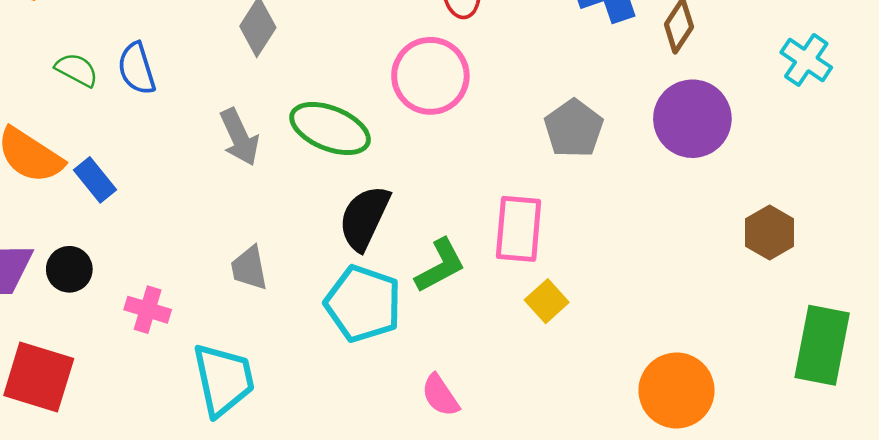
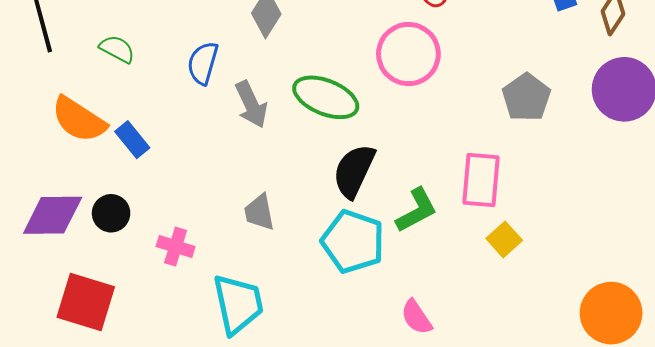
blue semicircle: (137, 69) -> (203, 63), moved, turned 33

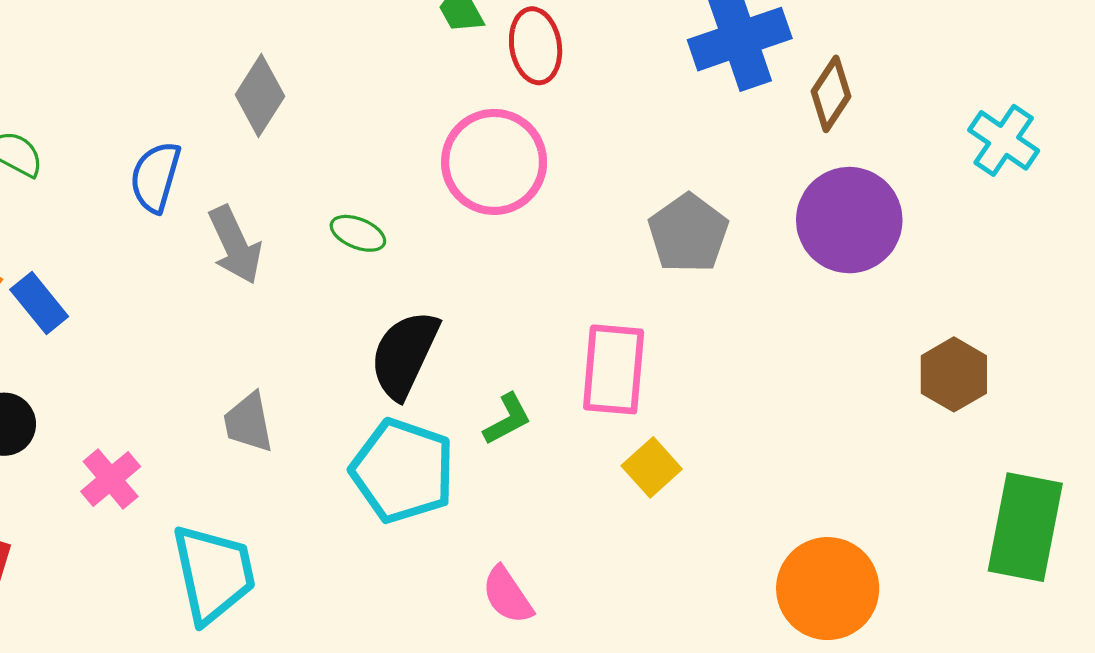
green ellipse: (326, 97) -> (358, 233), size x0.5
green L-shape: (416, 210) -> (507, 419), size x0.7
pink cross: (176, 247) -> (111, 479), turned 33

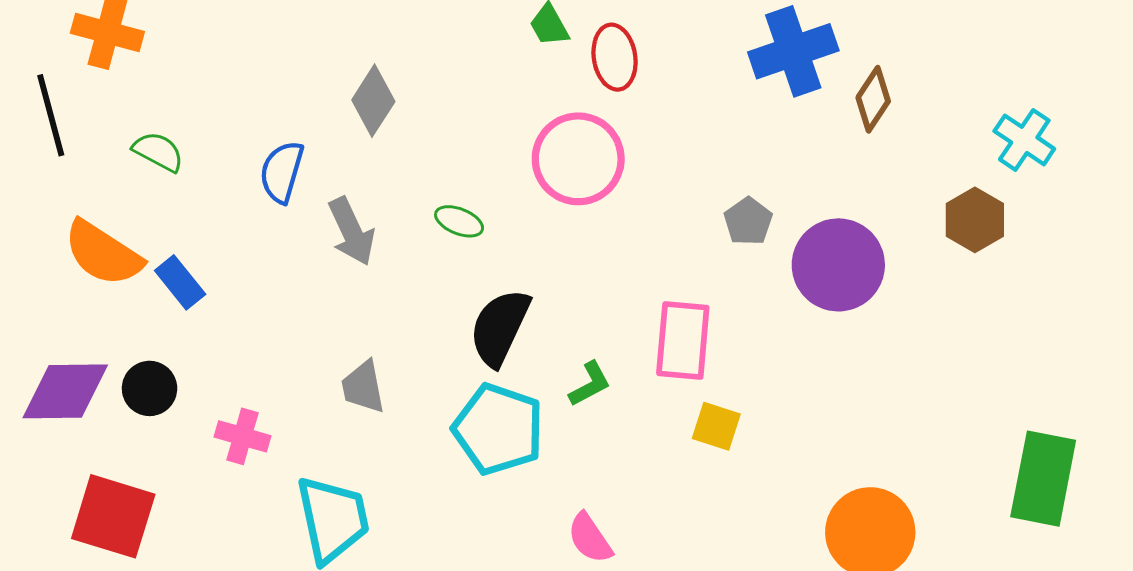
purple circle: (849, 220) -> (838, 265), moved
gray pentagon: (688, 233) -> (748, 221), size x0.7
brown hexagon: (954, 374) -> (975, 220), moved
yellow square: (652, 467) -> (716, 426), turned -30
pink cross: (111, 479) -> (243, 436), turned -34

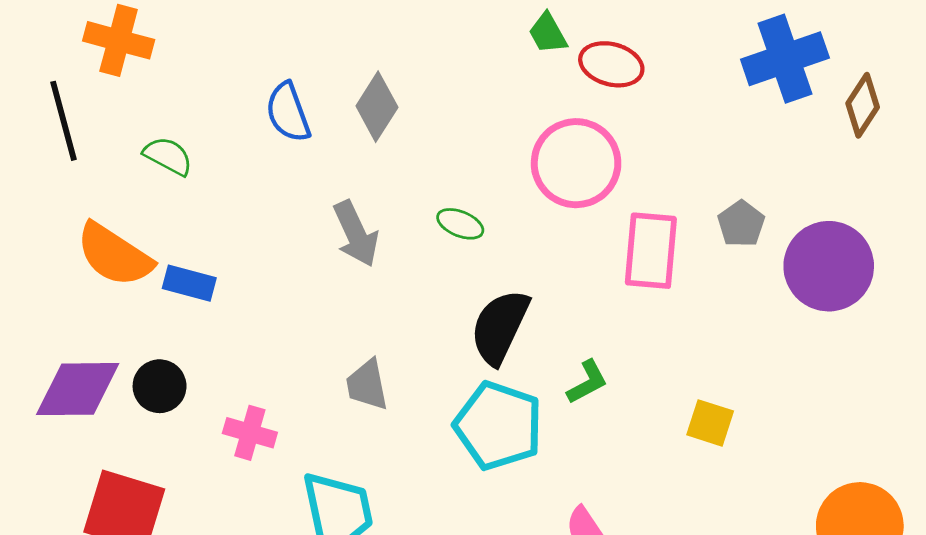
red ellipse: (615, 57) -> (611, 64), turned -66
blue semicircle: (282, 172) -> (288, 112), moved, turned -36
blue rectangle: (180, 282) -> (189, 283), turned -36
pink rectangle: (683, 340) -> (651, 251), moved

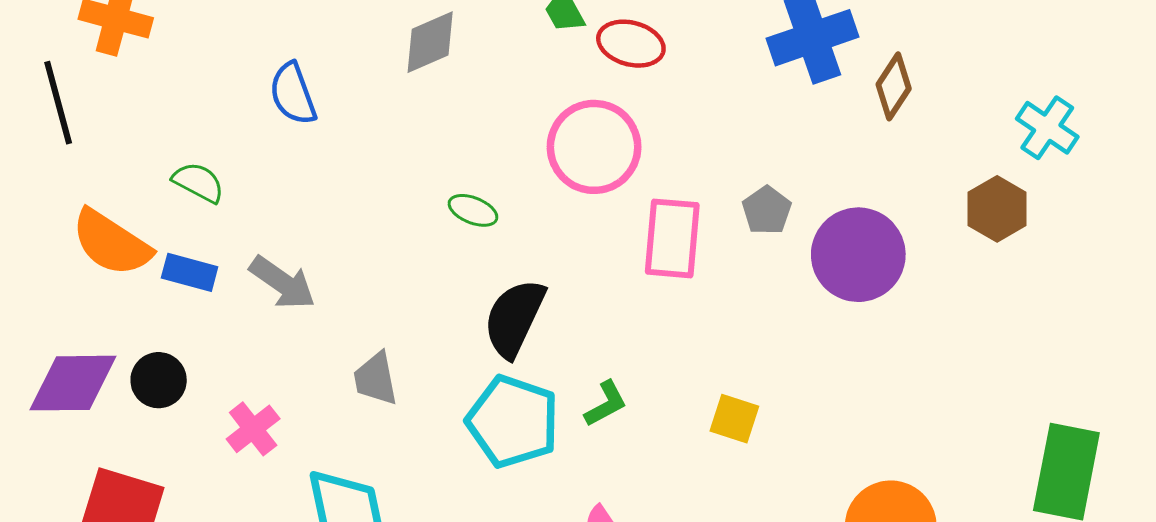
gray diamond: (377, 107) -> (430, 42), moved, turned 34
green semicircle: (168, 156) -> (198, 182), moved
gray arrow: (356, 234) -> (283, 283), moved, turned -30
green L-shape: (587, 382) -> (606, 404), moved
pink cross: (250, 433) -> (253, 429), turned 36

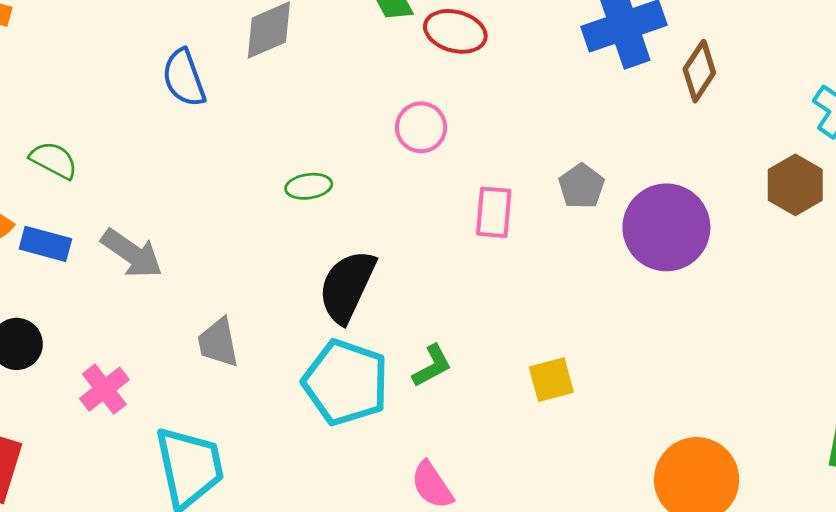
blue semicircle: (293, 94) -> (184, 78), moved
pink circle: (594, 147) -> (421, 127), size x0.6
green ellipse: (473, 210) -> (309, 186), turned -30
pink rectangle: (672, 238) -> (494, 212), size x0.7
yellow square: (734, 419) -> (551, 380), turned -33

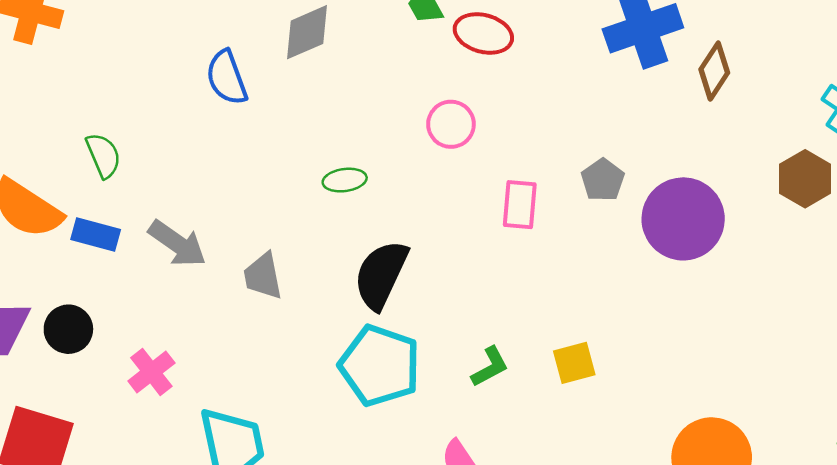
green semicircle: (54, 160) -> (103, 155), turned 39
gray trapezoid: (218, 343) -> (263, 276), moved
green L-shape: (432, 366) -> (490, 367), moved

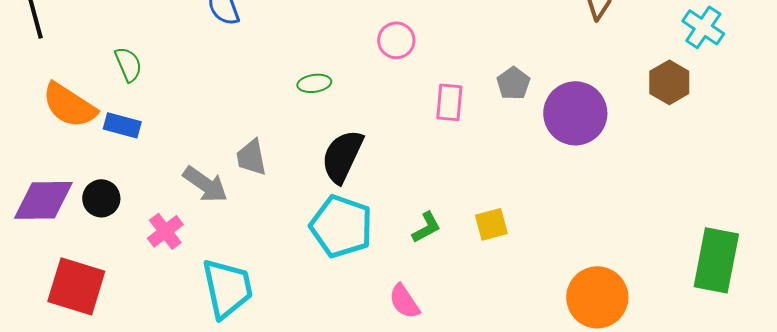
gray arrow: (177, 244) -> (205, 184), moved

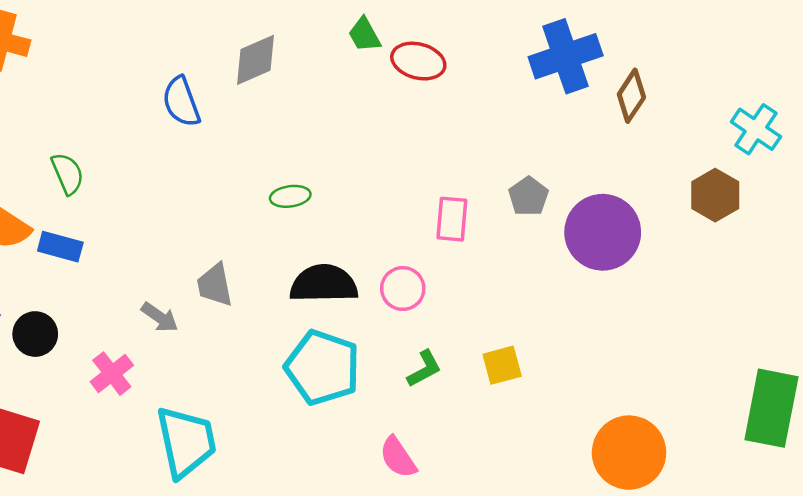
pink circle: (396, 40) -> (403, 289), moved
black semicircle: (342, 156) -> (324, 284), turned 64
gray arrow: (205, 184) -> (160, 317), size x0.7

